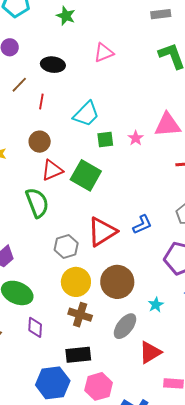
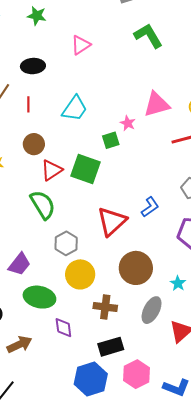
green square: (105, 139) -> (111, 140), moved
gray hexagon: (66, 247) -> (66, 243), moved
yellow circle: (76, 282) -> (80, 274), moved

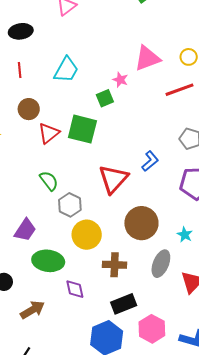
green semicircle: (43, 205) -> (49, 181), moved, size x0.7

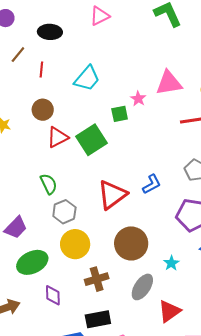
green square: (82, 129) -> (91, 140), turned 32
green ellipse: (48, 261) -> (32, 262), turned -44
brown cross: (115, 265) -> (97, 279), turned -30

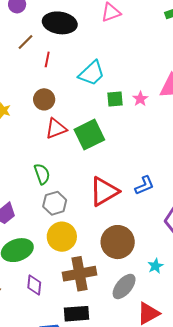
black ellipse: (50, 32) -> (60, 23), size x1.4
green square: (120, 114) -> (115, 99), moved
brown cross: (97, 279) -> (79, 274), size x1.4

